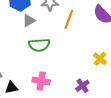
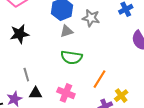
orange line: (69, 19) -> (100, 79), moved
yellow cross: (100, 59) -> (121, 96), moved

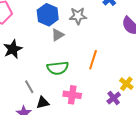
green semicircle: (72, 57) -> (58, 68), moved
orange line: (100, 79) -> (93, 60), moved

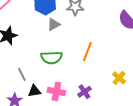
pink cross: (72, 95) -> (56, 91), moved
purple cross: (114, 98) -> (84, 92), moved

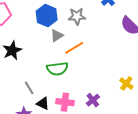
orange line: (87, 52) -> (74, 48), moved, turned 42
black triangle: (34, 91) -> (43, 103), turned 40

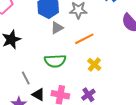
orange line: (74, 48) -> (84, 39), moved
yellow cross: (126, 83) -> (94, 64), moved

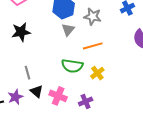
gray triangle: (57, 28) -> (68, 30), turned -32
green semicircle: (55, 61) -> (72, 66), moved

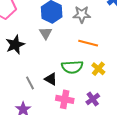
gray triangle: (68, 30) -> (46, 33), moved
orange line: (93, 46) -> (88, 43), turned 42
black triangle: (37, 91) -> (51, 79), moved

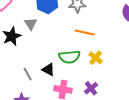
gray triangle: (46, 33) -> (31, 24), moved

